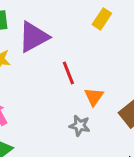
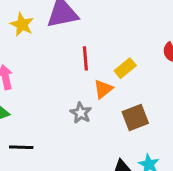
yellow rectangle: (102, 19) -> (125, 68), moved

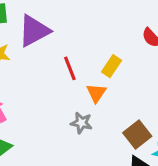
brown square: (135, 117) -> (137, 134), moved

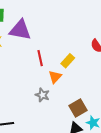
purple triangle: (34, 31) -> (20, 30), turned 30

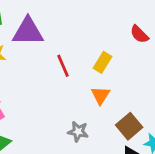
orange triangle: (55, 77) -> (100, 95), moved
gray star: (42, 95) -> (78, 132), moved

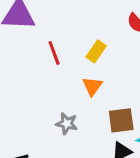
brown square: (129, 126) -> (121, 120), turned 30

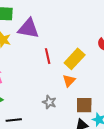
yellow rectangle: (96, 51) -> (75, 59), size x1.5

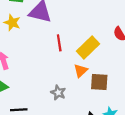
brown square: (84, 105) -> (99, 82), moved

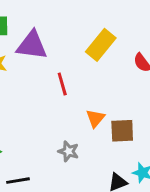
yellow rectangle: (88, 47) -> (101, 45), moved

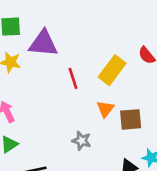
yellow rectangle: (101, 45) -> (112, 70), moved

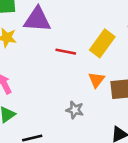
red line: (73, 78) -> (66, 52), turned -60

